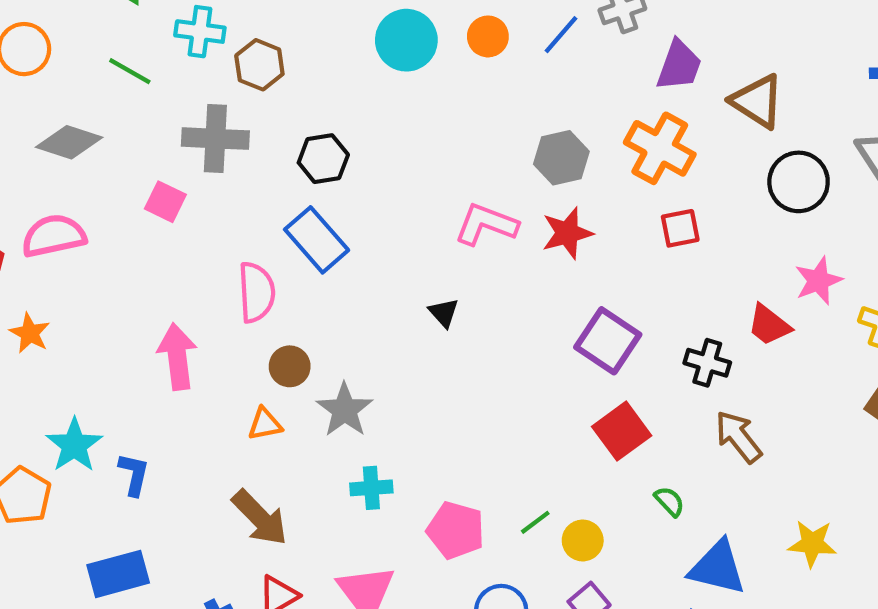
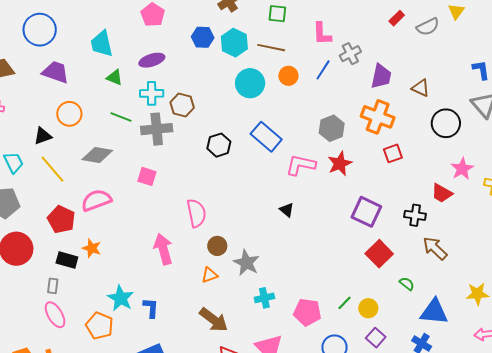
brown triangle: (757, 101) -> (421, 88), size x0.7
gray cross: (215, 139) -> (157, 129), moved
blue rectangle: (317, 240) -> (266, 137), moved

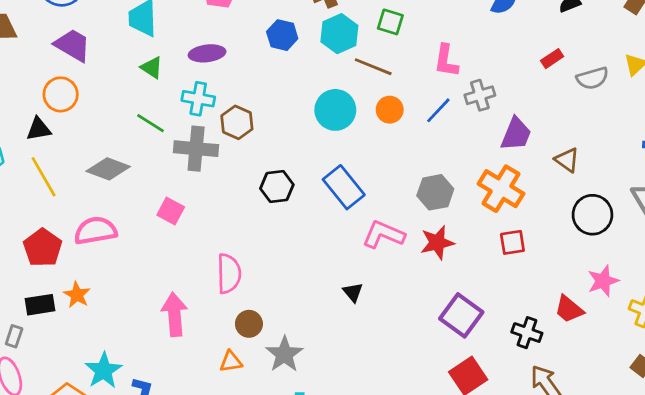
cyan hexagon: (234, 43) -> (339, 34), moved
orange circle: (69, 114) -> (61, 94), moved
black rectangle: (67, 260) -> (40, 305), turned -35

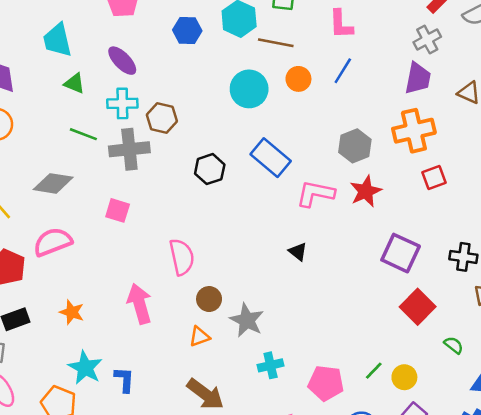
purple ellipse: (207, 53) -> (122, 61), turned 64
gray cross: (480, 95) -> (427, 39), moved
orange cross: (501, 189) -> (414, 131), turned -33
orange star: (77, 295) -> (72, 312), moved

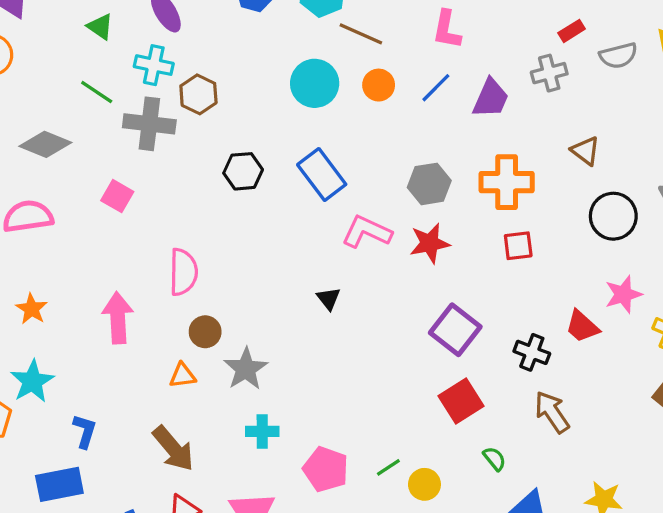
purple trapezoid: (418, 78) -> (491, 98), moved
blue L-shape: (124, 380) -> (85, 431), moved

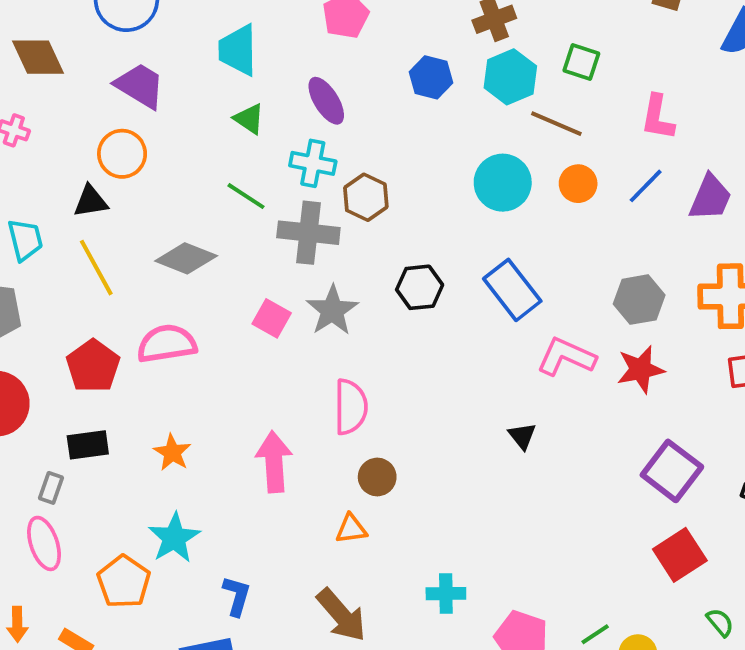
gray star: (246, 369) -> (332, 310), moved

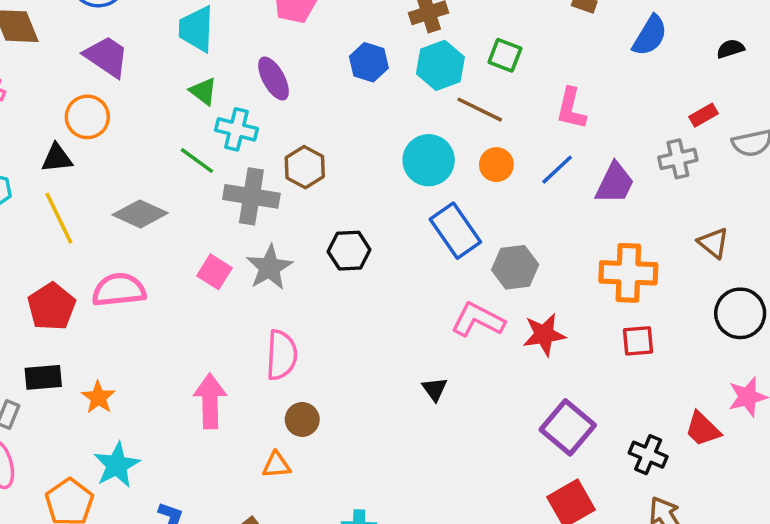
cyan cross: (313, 163) -> (236, 129), moved
blue rectangle: (512, 290) -> (455, 231), moved
gray hexagon: (639, 300) -> (515, 267), moved
orange star: (172, 453) -> (98, 397), moved

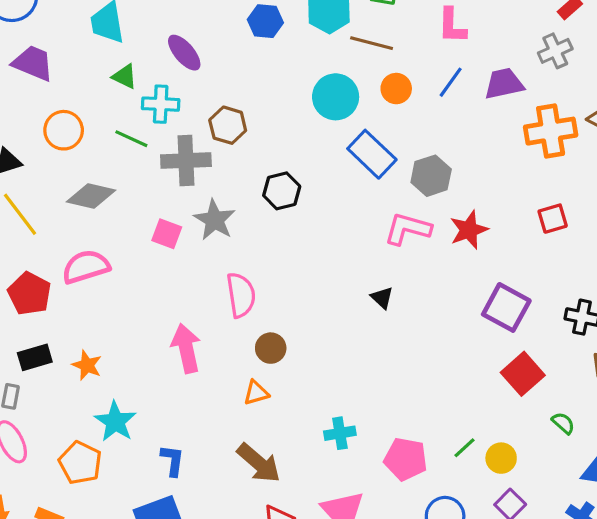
orange circle: (87, 117) -> (64, 130), moved
purple trapezoid: (615, 183) -> (504, 84), turned -117
orange cross: (628, 273) -> (551, 131), moved

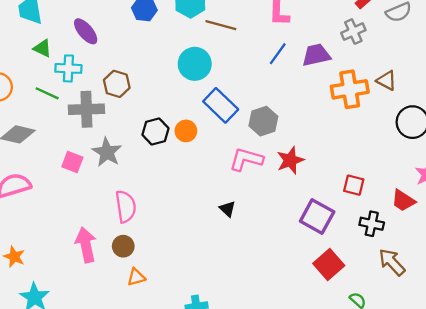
orange circle: (396, 89) -> (186, 131), moved
red square: (553, 219) -> (354, 185), moved, turned 30
brown circle: (271, 348) -> (123, 246), moved

